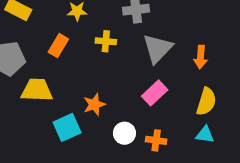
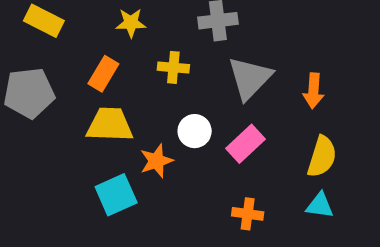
yellow trapezoid: (37, 90) -> (110, 125), moved
white circle: (124, 133) -> (195, 131), moved

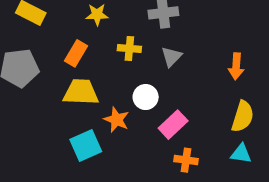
gray triangle: (250, 78) -> (171, 57), moved, size x0.6
pink rectangle: (246, 144) -> (173, 125), moved
orange star: (156, 161) -> (116, 120), turned -30

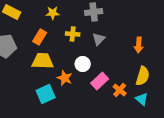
cyan triangle: (241, 154) -> (142, 99), turned 32
orange cross: (186, 160) -> (120, 90), moved, turned 32

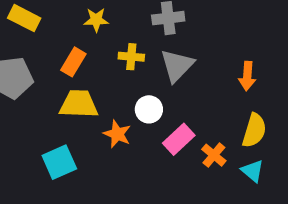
gray triangle: (99, 39) -> (177, 65), size x1.5
cyan square: (46, 94) -> (59, 162), moved

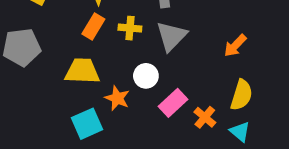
orange rectangle: (73, 62) -> (93, 26), moved
orange arrow: (247, 76) -> (235, 46), turned 40
cyan square: (59, 162) -> (87, 124), moved

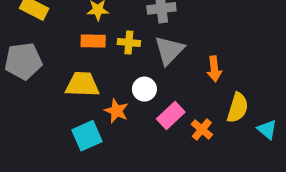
orange rectangle: (93, 26) -> (93, 41), turned 60
orange arrow: (235, 46) -> (214, 69), moved, turned -50
cyan triangle: (240, 132) -> (267, 129), moved

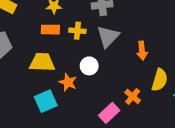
pink rectangle: (171, 115) -> (109, 113), moved

